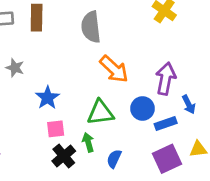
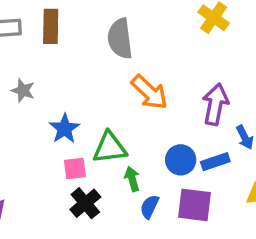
blue circle: (143, 108) -> (181, 160), moved
green triangle: (100, 113) -> (110, 148), moved
green arrow: (88, 142) -> (132, 179), moved
purple square: (167, 159) -> (195, 205), moved, turned 32

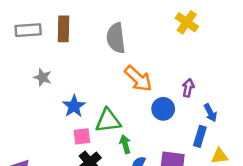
purple arrow: (215, 104) -> (188, 88), size x0.6
blue circle: (181, 160) -> (163, 109), moved
blue rectangle: (215, 162) -> (200, 136), moved, turned -54

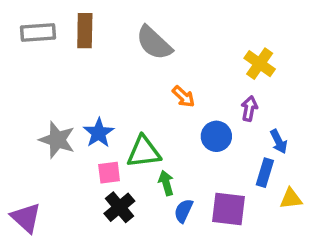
yellow cross: (187, 22) -> (260, 64), moved
gray semicircle: (116, 38) -> (154, 43), turned -40
gray star: (43, 77) -> (57, 140), moved, size x1.5
orange arrow: (138, 79) -> (183, 96), size x0.6

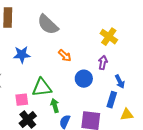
blue star: (99, 133) -> (22, 55), moved, turned 30

